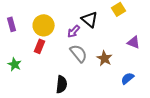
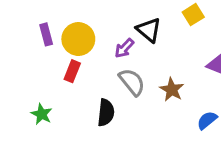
purple rectangle: (12, 24) -> (46, 34), moved
green star: (15, 64) -> (42, 114), moved
black semicircle: (62, 84) -> (106, 113), moved

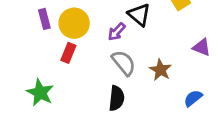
black semicircle: (106, 113) -> (117, 98), moved
green star: (42, 114) -> (40, 93), size x1.4

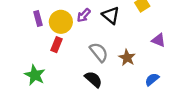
purple arrow: (117, 32) -> (84, 15), moved
black semicircle: (117, 98) -> (93, 79), turned -54

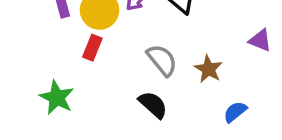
blue semicircle: (152, 79) -> (235, 112), moved

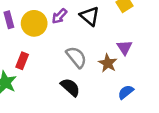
purple triangle: (260, 40) -> (125, 47), moved, turned 35
red rectangle: (92, 48) -> (22, 61), moved

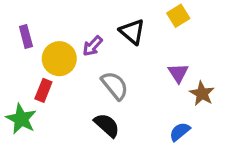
purple arrow: (59, 16) -> (93, 46), moved
yellow circle: (34, 23) -> (59, 59), moved
brown star: (108, 63) -> (202, 94), moved

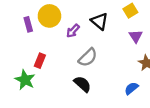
yellow circle: (59, 59) -> (49, 16), moved
purple triangle: (178, 73) -> (136, 36), moved
gray semicircle: (115, 86) -> (88, 57), turned 84

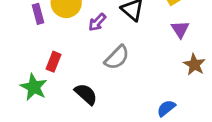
black semicircle: (82, 84) -> (86, 94), moved
blue semicircle: (131, 88) -> (166, 108), moved

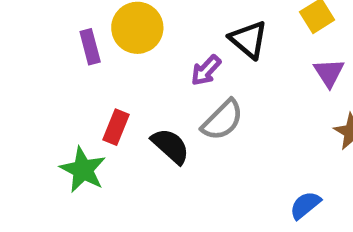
purple arrow: (97, 22) -> (206, 70), moved
black semicircle: (86, 94) -> (170, 146), moved

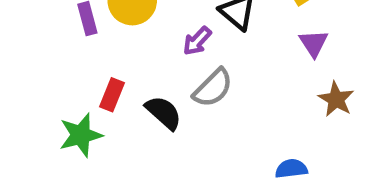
green star: (83, 170) -> (81, 135), turned 30
blue semicircle: (305, 205) -> (291, 169), turned 32

